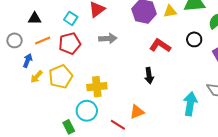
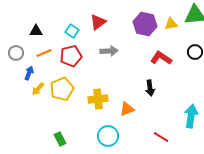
cyan circle: (87, 111) -> (108, 136), moved
orange triangle: (137, 112) -> (127, 109), moved
red line: (118, 125) -> (161, 137), moved
green rectangle: (69, 127) -> (60, 139), moved

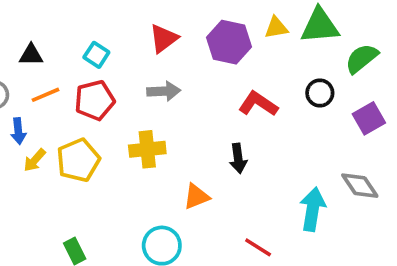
red triangle: (98, 22) -> (164, 38), moved
yellow triangle: (171, 24) -> (276, 28), moved
blue arrow: (29, 73) -> (18, 131), turned 152
yellow cross: (98, 99) -> (147, 149), moved

